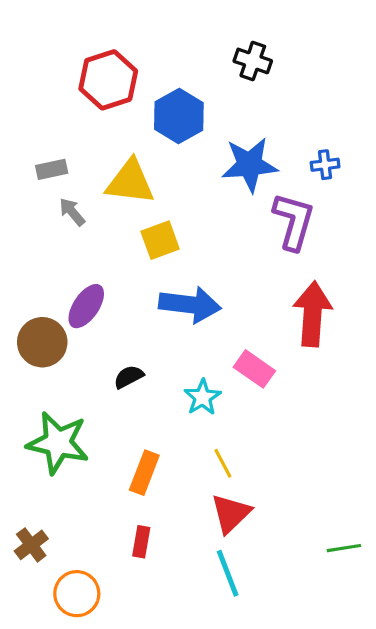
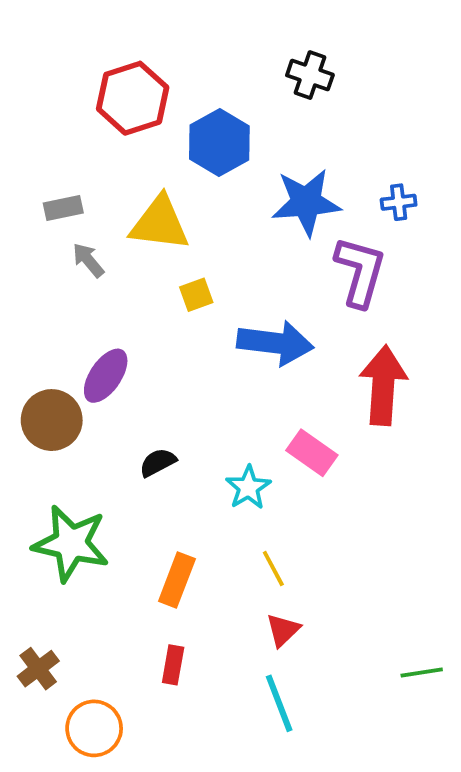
yellow square: (160, 240) -> (196, 295), size x0.7
blue arrow: (190, 305) -> (275, 343), moved
red triangle: (231, 513) -> (283, 630), size x0.7

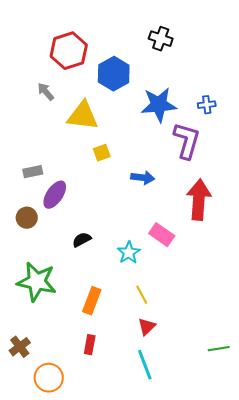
gray rectangle: (63, 208) -> (33, 172), moved
gray arrow: (88, 260) -> (46, 92), moved
blue arrow: (275, 343) -> (143, 178), size x0.6
brown circle: (52, 420) -> (27, 218), size x0.7

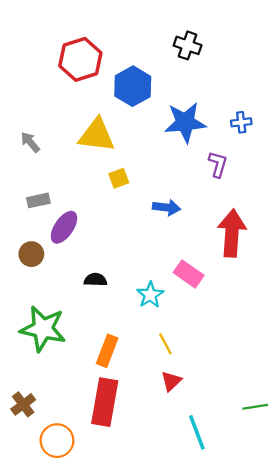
gray arrow: (46, 92) -> (30, 142), moved
purple L-shape: (187, 141) -> (218, 164), size x0.6
black semicircle: (82, 240) -> (95, 280), turned 30
red rectangle: (90, 345) -> (105, 402), size x2.0
cyan line: (145, 365) -> (197, 432), moved

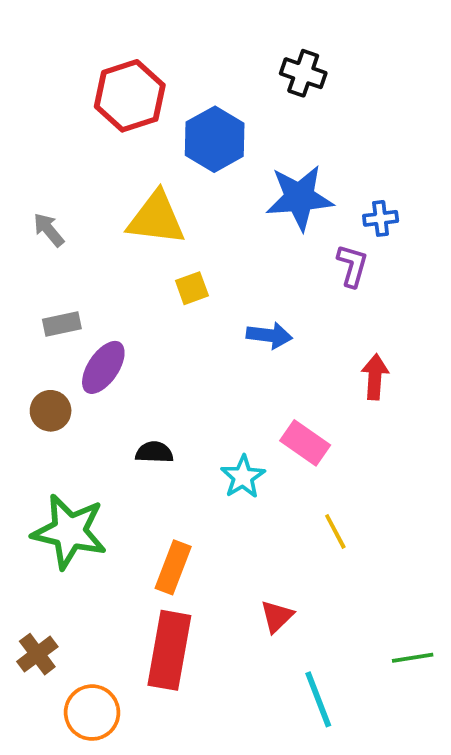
blue cross: (241, 122) -> (381, 218), moved
red arrow: (232, 233) -> (375, 377), size x0.6
yellow line: (165, 344) -> (335, 531), moved

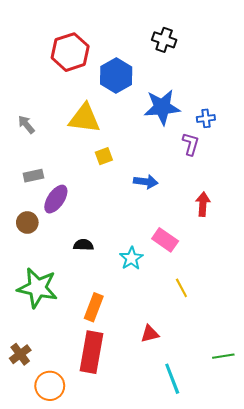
red triangle: (277, 616) -> (150, 334), turned 30

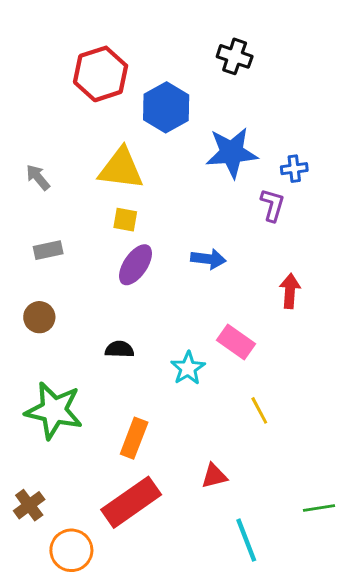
yellow square: (104, 156) -> (125, 220), moved, turned 30
purple ellipse: (56, 199) -> (135, 265), moved
red rectangle: (92, 352) -> (131, 502), turned 45

